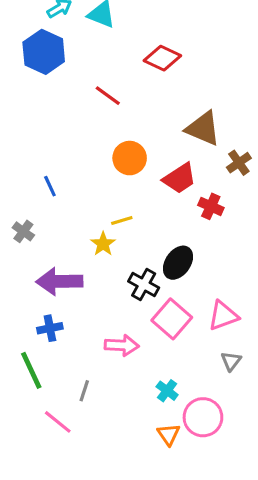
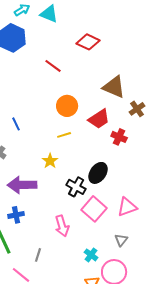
yellow line: (122, 220) -> (64, 135), moved
pink arrow: (122, 345) -> (62, 226), turned 70
gray triangle: (231, 361) -> (121, 240), moved

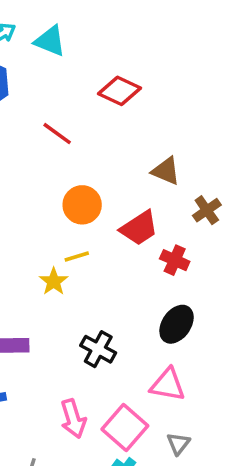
brown triangle: (114, 87) -> (166, 171), size x0.7
yellow star: (50, 161) -> (54, 281), moved
black ellipse: (98, 173) -> (177, 324), moved
pink triangle: (127, 207) -> (168, 385), moved, turned 30
pink square: (94, 209) -> (125, 428), moved

